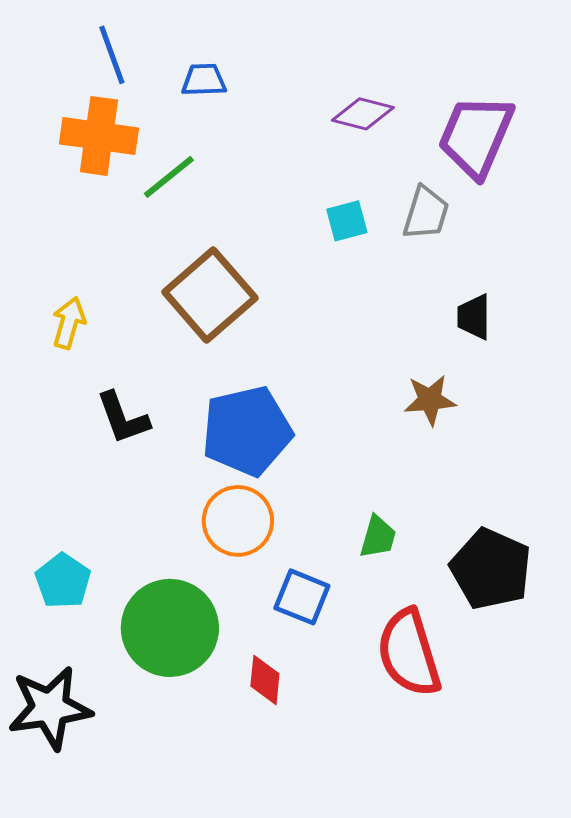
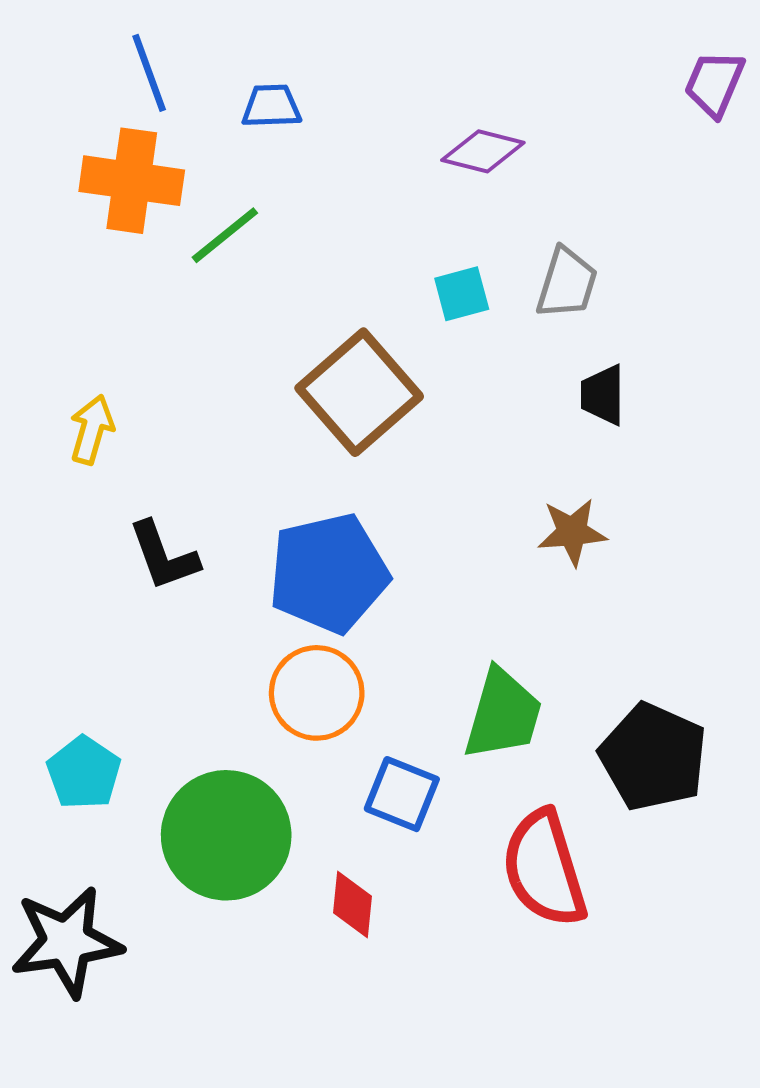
purple trapezoid: (476, 136) -> (714, 84), moved, size x0.6
brown square: (210, 295) -> (359, 392), moved
black trapezoid: (474, 317) -> (603, 395), moved
green trapezoid: (378, 537) -> (503, 714), size x1.6

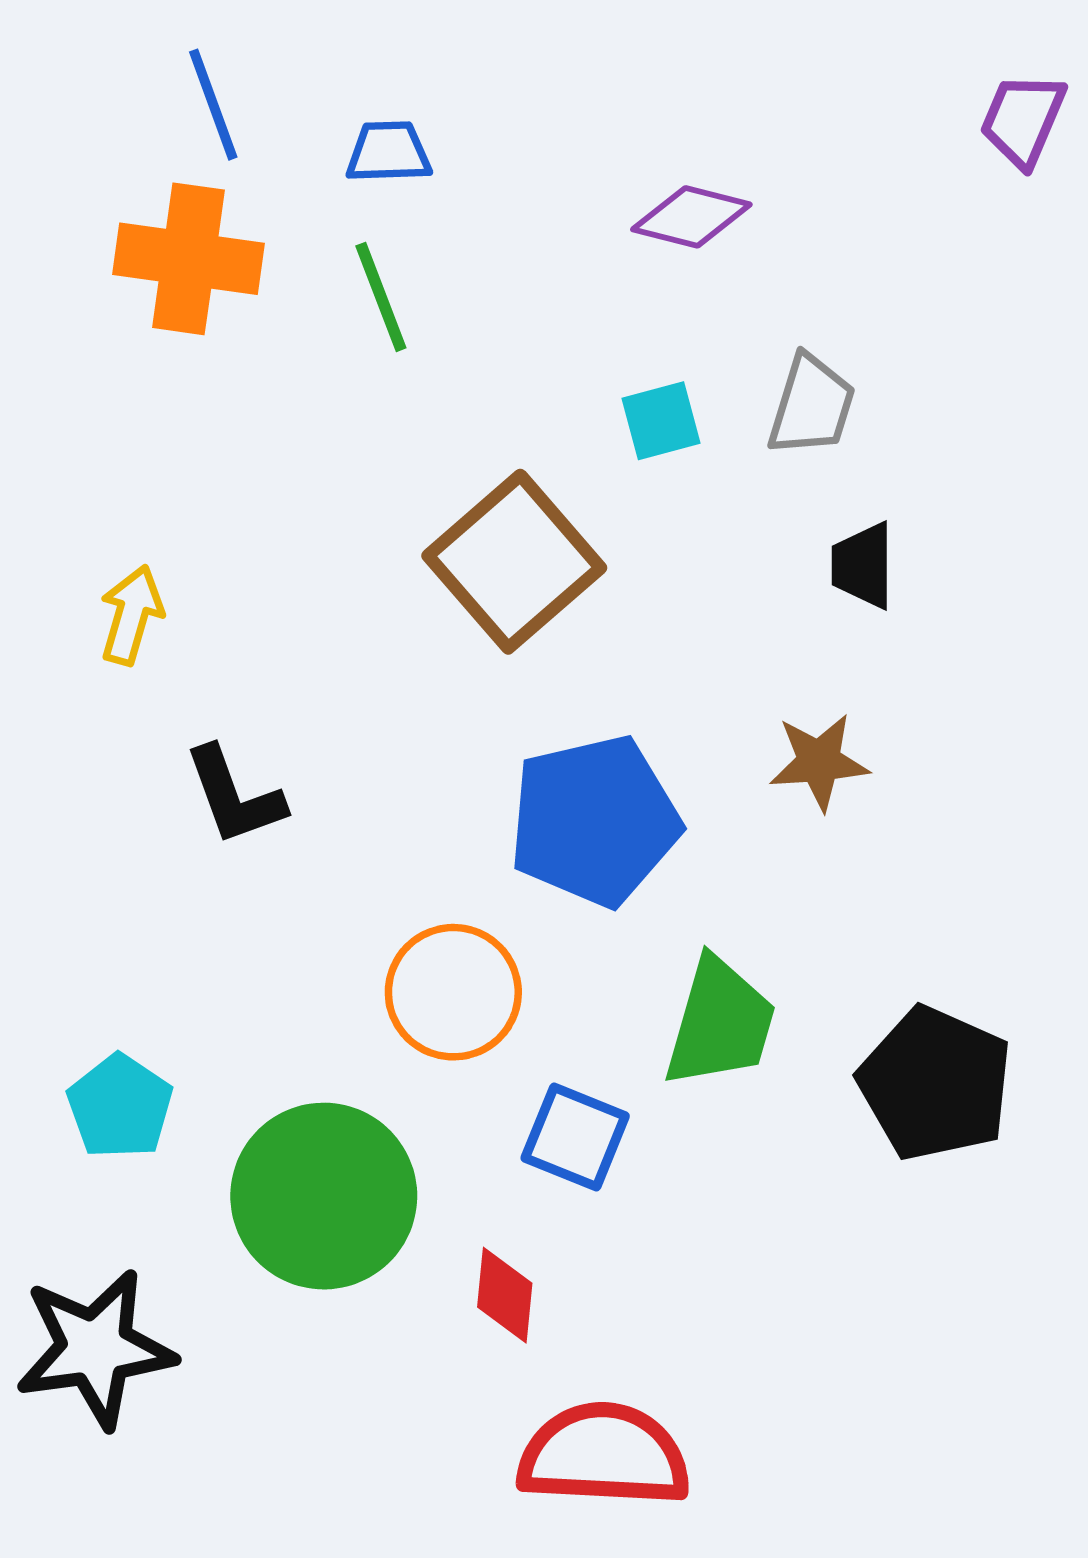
green line: (225, 235) -> (381, 297), moved, turned -72
blue pentagon: (329, 573) -> (594, 821), moved
red semicircle: (544, 869) -> (604, 1455), moved, turned 110

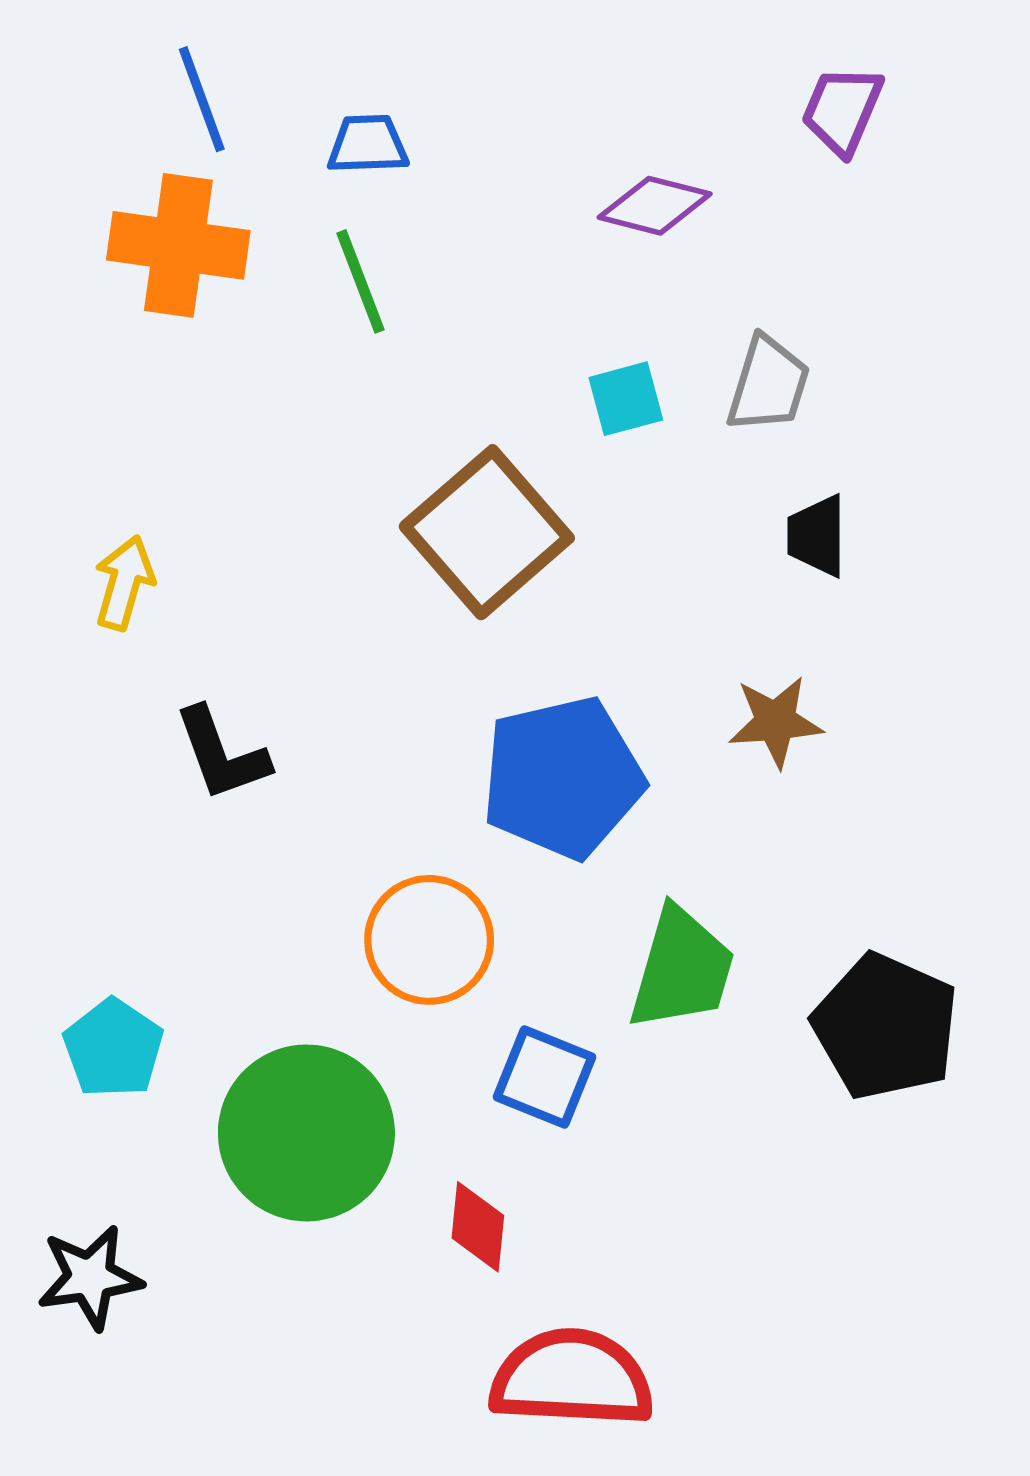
purple trapezoid: (1023, 120) -> (842, 110), moved
black star: (95, 1348) -> (90, 1277), size x0.7

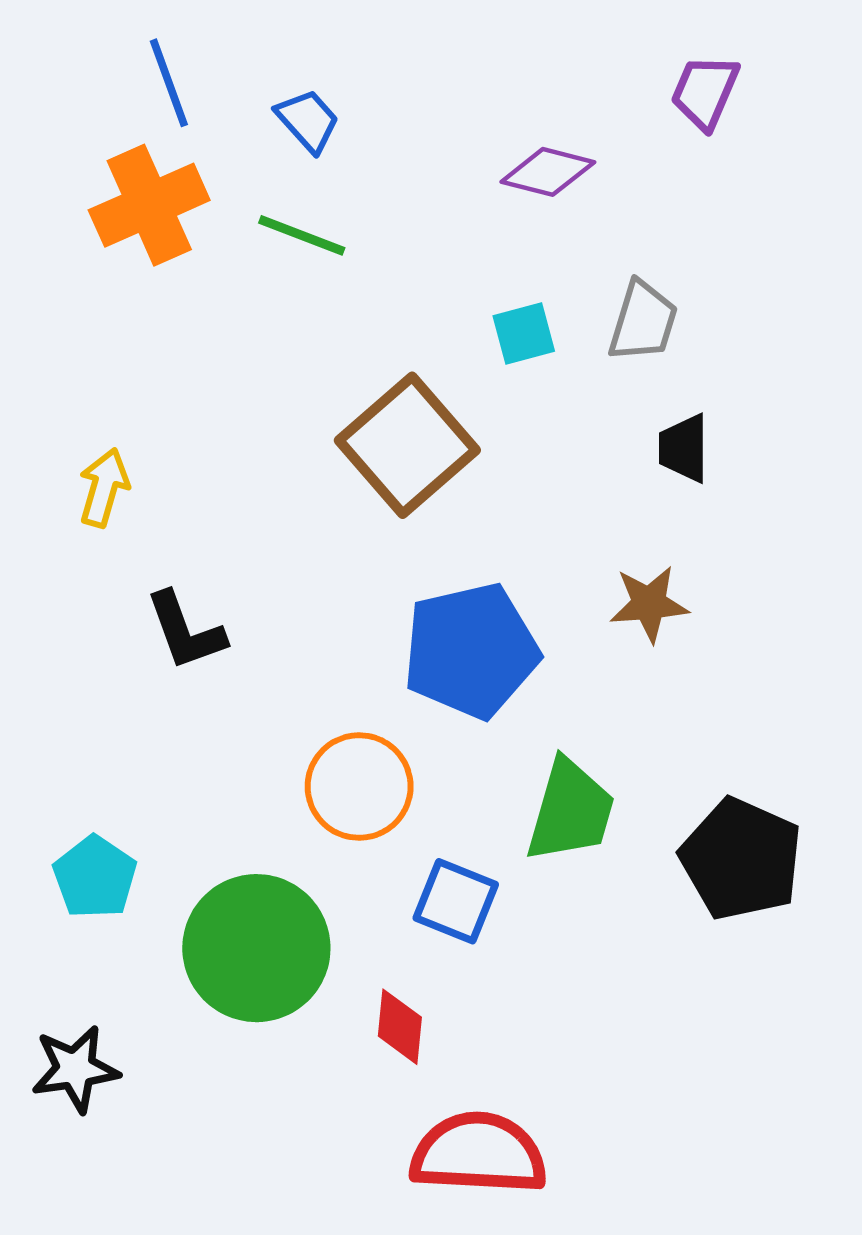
blue trapezoid: (368, 144) -> (308, 121), turned 50
orange cross: (178, 245) -> (149, 205), turned -32
green line: (361, 281) -> (302, 235), turned -48

